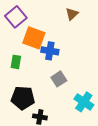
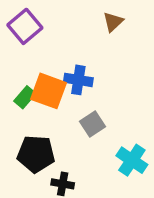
orange square: (34, 38) -> (48, 91), moved
green rectangle: (16, 62) -> (25, 97), turned 32

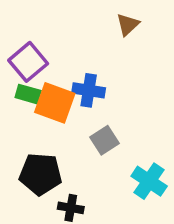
purple square: (25, 26) -> (28, 62), moved
green rectangle: (25, 97) -> (28, 94), moved, turned 65

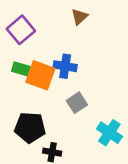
brown triangle: (128, 25) -> (79, 17), moved
purple square: (28, 62) -> (21, 30), moved

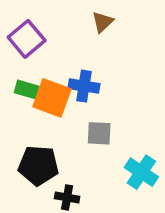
gray square: (77, 103) -> (99, 133), turned 36

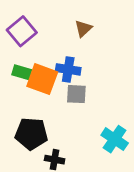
brown triangle: (103, 22) -> (83, 29), moved
gray square: (99, 133) -> (76, 94), moved

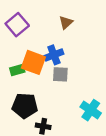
blue cross: (68, 69) -> (54, 55), turned -30
green rectangle: (22, 72) -> (17, 70), moved, turned -32

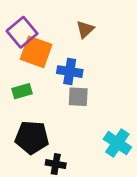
blue cross: (54, 55) -> (70, 72), turned 30
orange square: (33, 62) -> (36, 52), moved

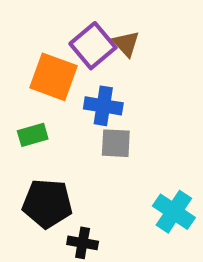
brown triangle: (85, 29) -> (126, 44), turned -30
purple square: (22, 32) -> (93, 46), moved

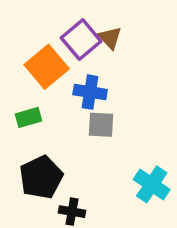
orange square: (53, 77) -> (47, 67), turned 30
black pentagon: (47, 203) -> (41, 177), turned -30

